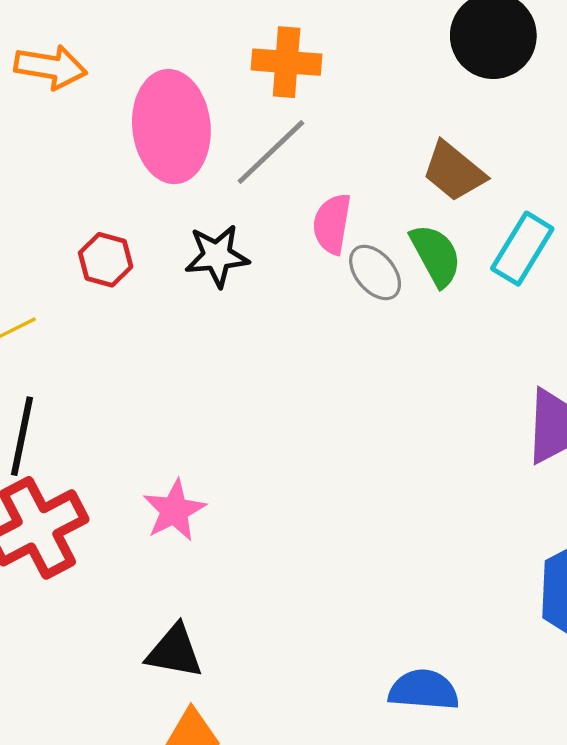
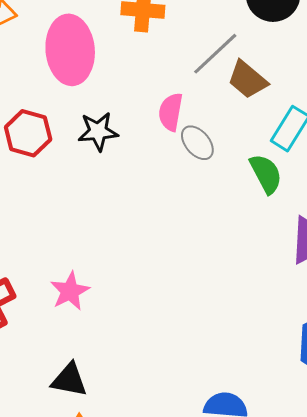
gray line: (271, 152) -> (215, 54), moved
green semicircle: (436, 255) -> (266, 174), moved
red hexagon: (106, 260) -> (28, 133), size x1.4

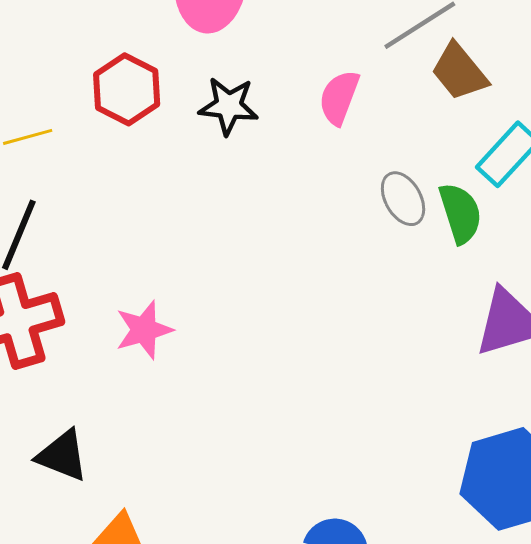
gray ellipse: (197, 143) -> (403, 199), moved
black triangle: (69, 380) -> (62, 456), moved

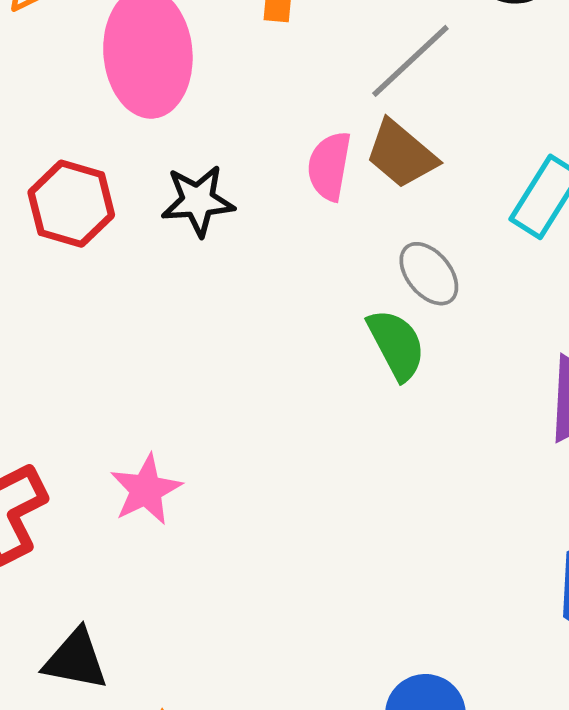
brown trapezoid: (459, 72) -> (401, 154), moved
green semicircle: (460, 213) -> (396, 344), moved

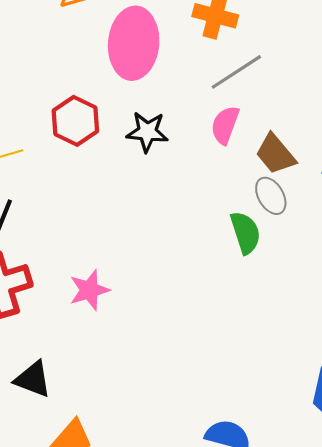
gray line: (410, 61) -> (236, 72), moved
brown trapezoid: (401, 154) -> (275, 154), moved

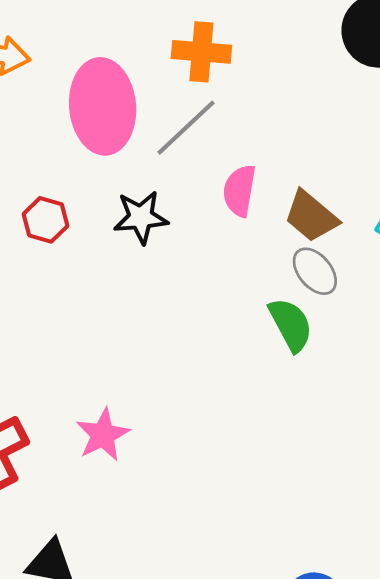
gray line: (236, 72) -> (186, 128), moved
red hexagon: (75, 121) -> (45, 220), size x0.7

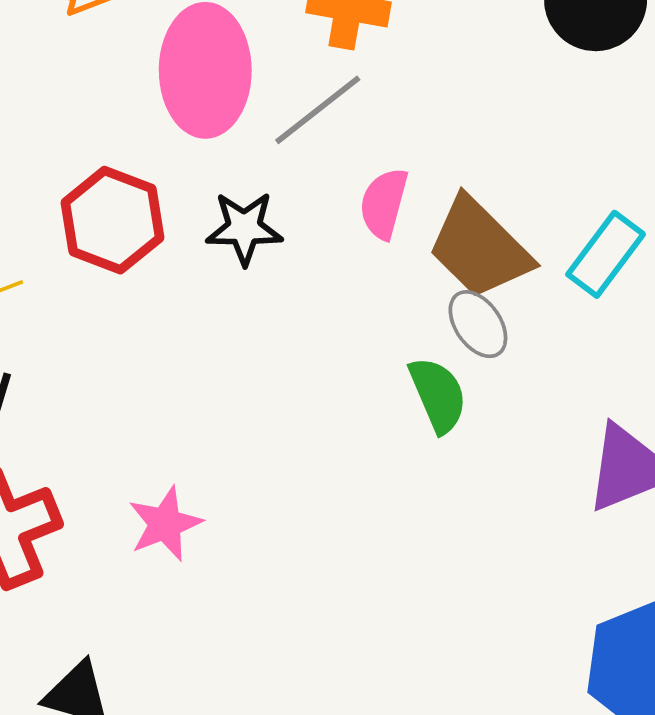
brown trapezoid: (311, 216) -> (480, 248), size x1.4
red hexagon: (45, 220) -> (112, 220), size x1.6

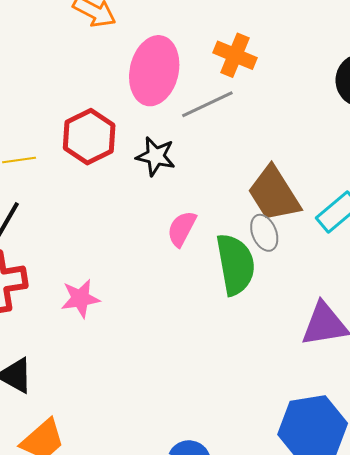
pink semicircle: (384, 203) -> (182, 229), moved
green semicircle: (438, 395) -> (235, 264), size x1.5

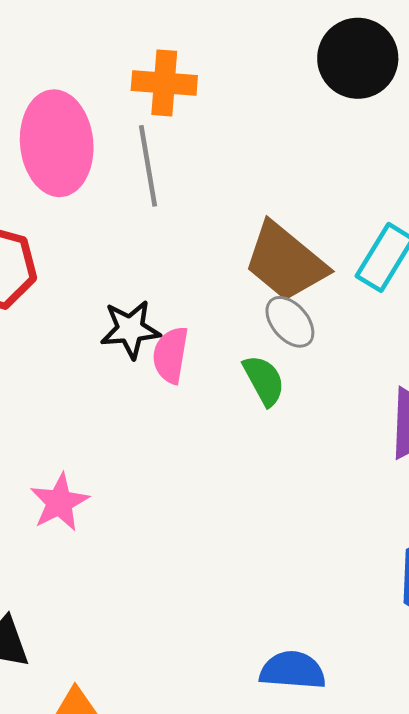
gray line: (207, 104) -> (148, 166), turned -56
black star: (156, 156) -> (130, 329), moved
green semicircle: (235, 264) -> (264, 380), size x0.6

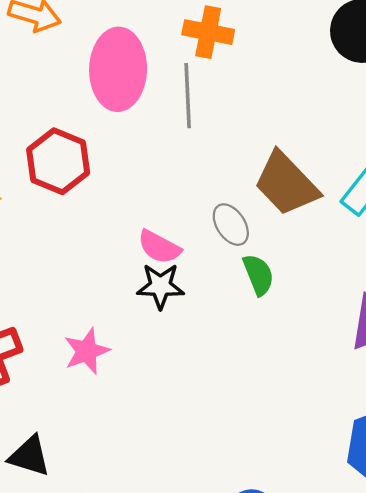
gray ellipse: (290, 322) -> (231, 225), moved
black star: (130, 329) -> (160, 286), moved
pink semicircle: (171, 355) -> (159, 247), moved, turned -78

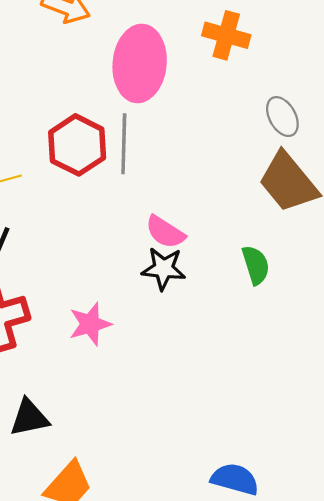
gray line: (188, 96) -> (124, 144), moved
gray ellipse: (231, 225) -> (282, 117), moved
black triangle: (29, 456) -> (29, 418), turned -33

